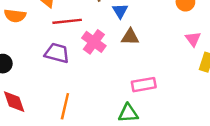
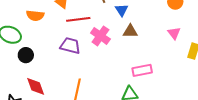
pink triangle: (193, 39) -> (174, 33), moved

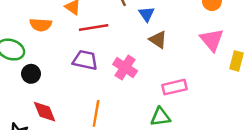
brown triangle: (130, 31) -> (158, 40), turned 35
pink triangle: (174, 33) -> (212, 40), size x1.5
pink cross: (100, 36) -> (125, 68), moved

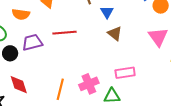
red line: (94, 28) -> (65, 33), moved
purple trapezoid: (85, 60) -> (32, 42), moved, turned -30
pink cross: (125, 68) -> (89, 84), moved, turned 30

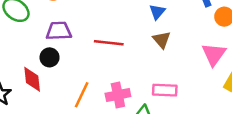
red line: (65, 33) -> (109, 43), moved
black circle: (10, 53) -> (50, 57), moved

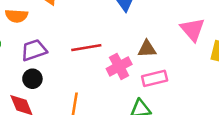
brown triangle: (162, 40) -> (147, 49), moved, turned -36
pink cross: (118, 95) -> (119, 66), moved

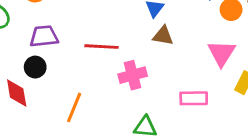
brown triangle: (147, 49) -> (163, 36), moved
pink rectangle: (155, 78) -> (194, 98), moved

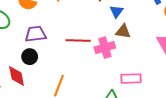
pink cross: (133, 75) -> (105, 48), moved
pink rectangle: (194, 98) -> (131, 79), moved

